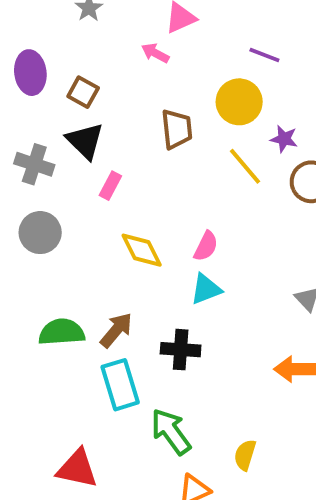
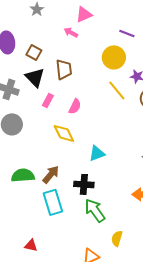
brown trapezoid: (177, 129) -> (64, 69), moved
pink semicircle: (206, 246) -> (75, 106), moved
green arrow: (171, 432) -> (95, 210), moved
red triangle: (77, 469) -> (31, 245), size x0.6

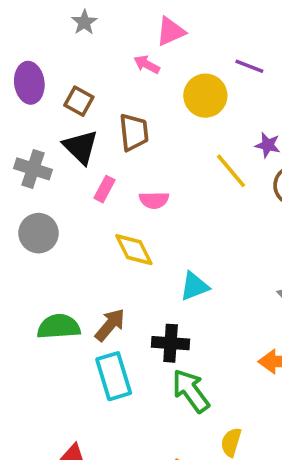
yellow circle: (114, 57) -> (205, 96), moved
pink semicircle: (75, 106) -> (154, 200), turned 63

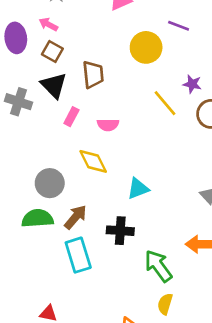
pink arrow: (147, 64) -> (48, 24), moved
gray circle: (39, 233) -> (50, 183), moved
green arrow: (191, 391) -> (158, 266), moved

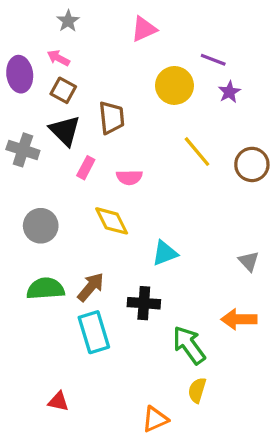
purple star: (192, 84) -> (229, 92), moved, turned 30
gray circle: (50, 183) -> (41, 226), moved

